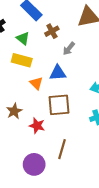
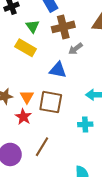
brown cross: (52, 31) -> (63, 27), size x1.5
orange triangle: (36, 83) -> (27, 97), moved

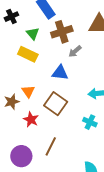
orange triangle: (27, 97) -> (28, 91), moved
brown square: (51, 102) -> (56, 104), turned 30
cyan cross: (85, 124) -> (90, 122), turned 32

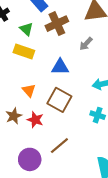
gray arrow: (75, 51) -> (86, 44), moved
brown star: (12, 102) -> (14, 116), moved
brown line: (51, 146) -> (59, 146), turned 30

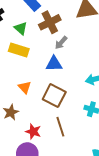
gray arrow: (86, 44) -> (61, 43), moved
red star: (35, 120) -> (33, 131), moved
brown line: (59, 146) -> (60, 127), moved, turned -66

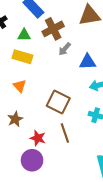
green triangle: (21, 28) -> (24, 35), turned -40
blue triangle: (54, 64) -> (88, 62), moved
orange triangle: (25, 87) -> (20, 86), moved

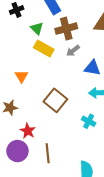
green triangle: (24, 35) -> (37, 28), turned 32
yellow rectangle: (22, 57) -> (44, 48), moved
brown line: (65, 133) -> (48, 153), moved

